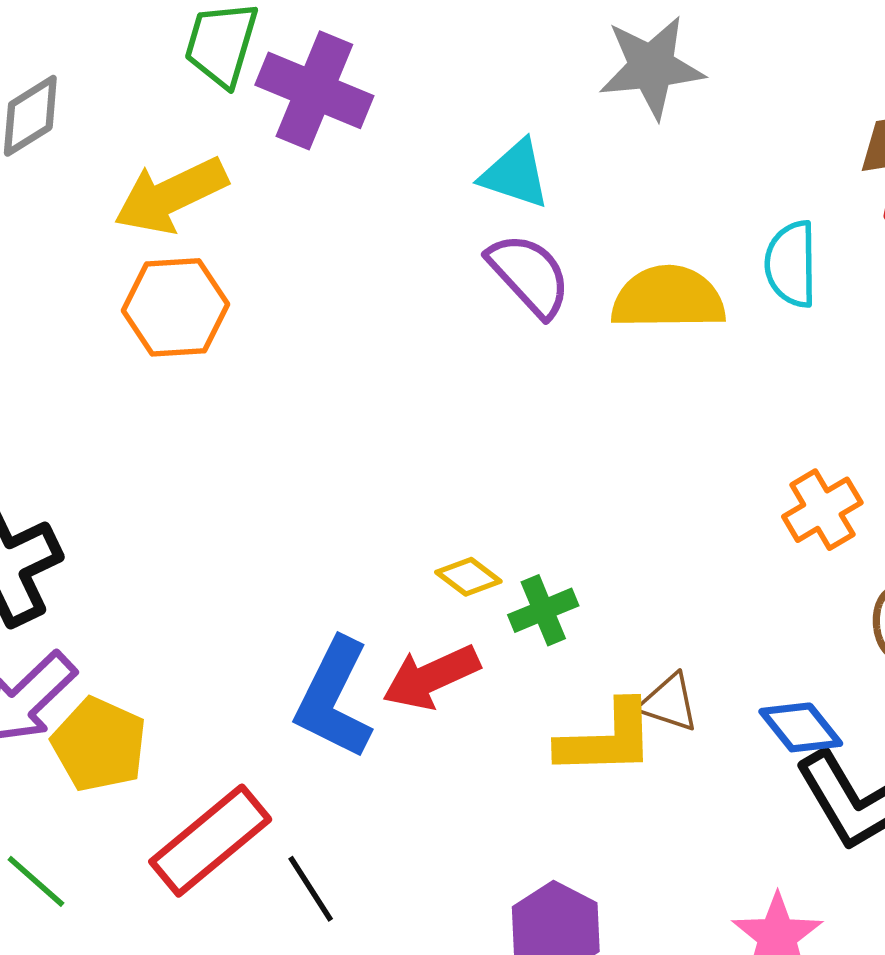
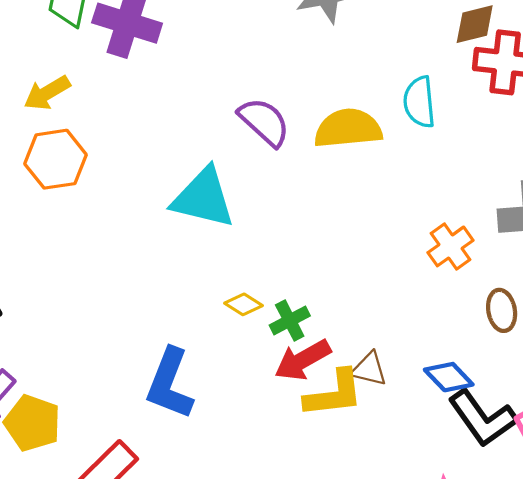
cyan triangle: (515, 174) -> (203, 198), moved, size x1.5
yellow arrow: (171, 196) -> (47, 93), size x0.7
red arrow: (431, 677) -> (303, 360), moved

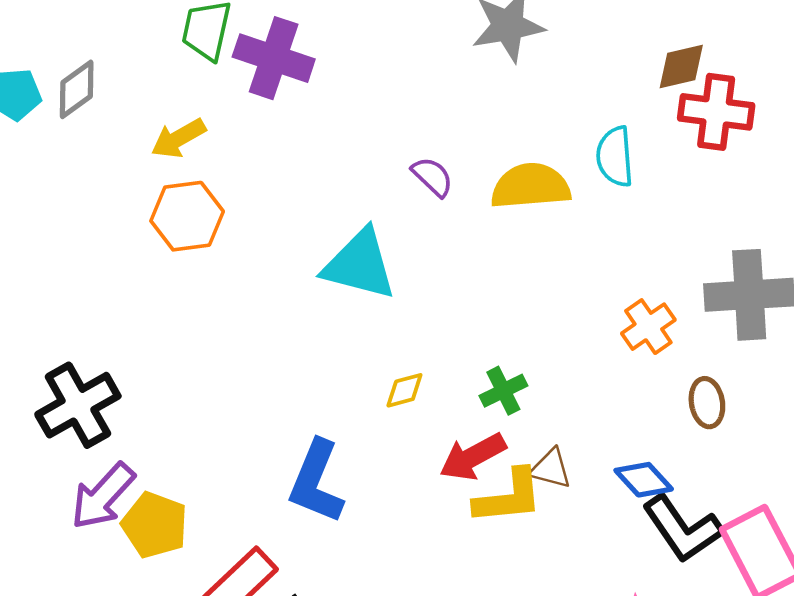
purple semicircle: (264, 122) -> (432, 177), size x0.7
yellow diamond: (243, 304) -> (404, 390), turned -48
green cross: (290, 321) -> (503, 391), moved

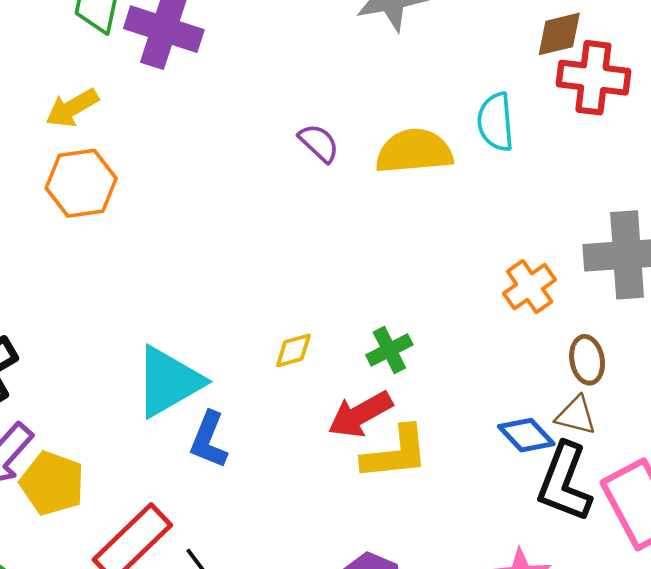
cyan triangle: (360, 265) -> (169, 382), moved, turned -44
brown triangle: (550, 469) -> (576, 415), moved
blue L-shape: (316, 482) -> (209, 440), size x0.7
black L-shape: (683, 529) -> (564, 482), turned 56

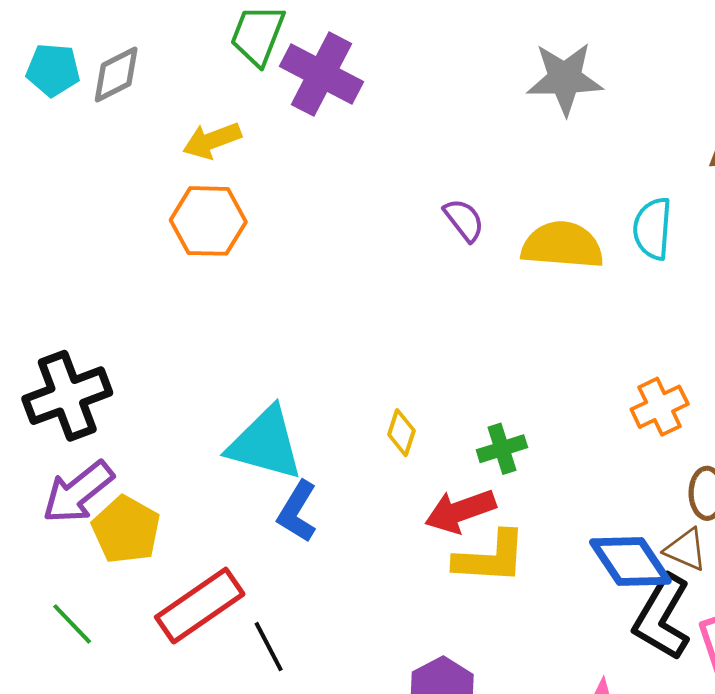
yellow diamond: (293, 350) -> (401, 433), turned -66
cyan triangle: (169, 382) -> (265, 444), turned 36
blue diamond: (526, 435) -> (630, 562), size x1.4

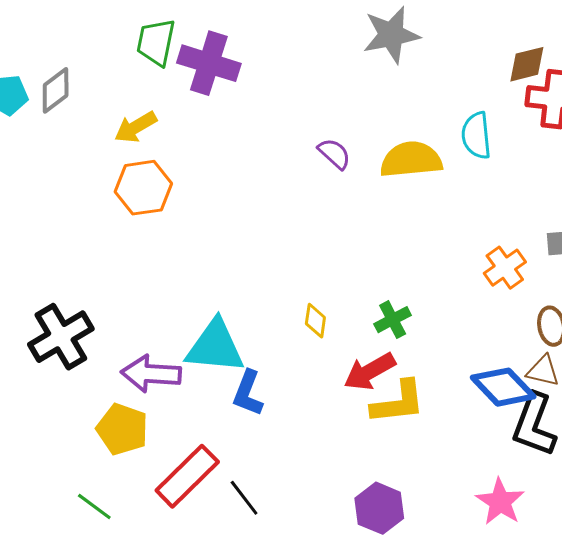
purple arrow: (78, 492) -> (151, 374), moved, turned 52

